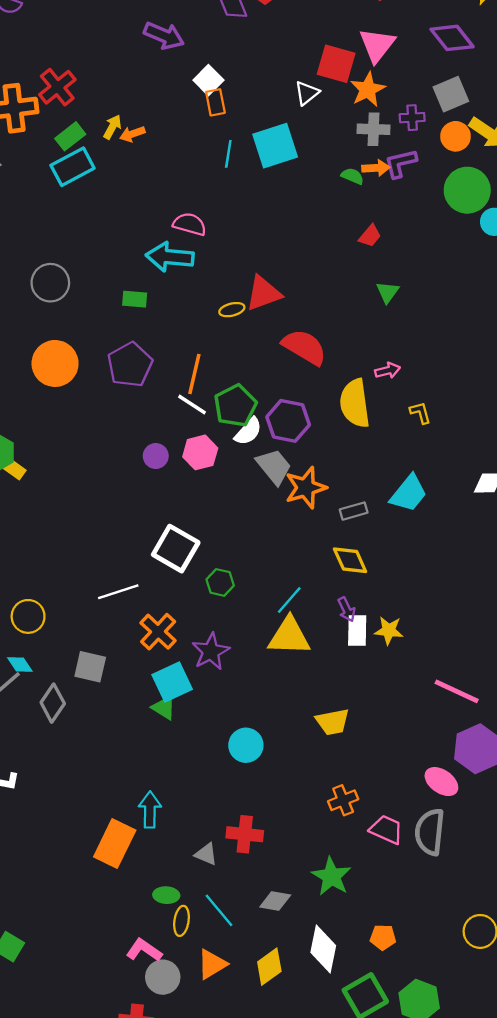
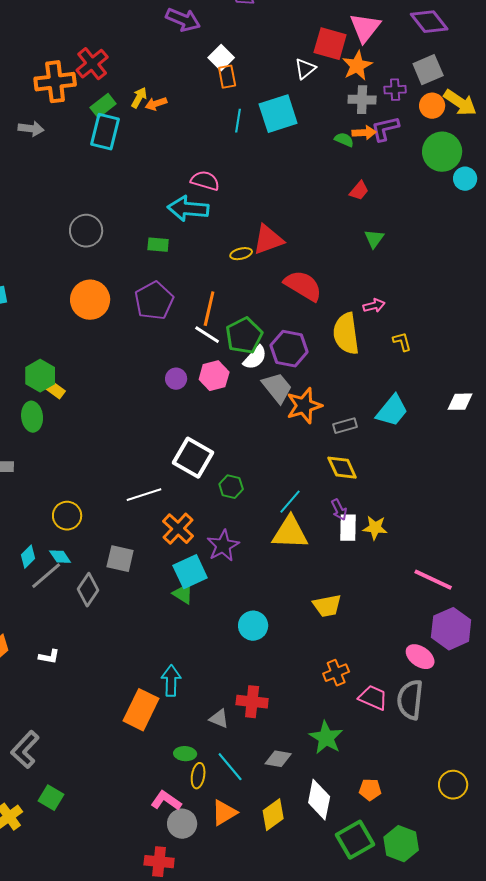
cyan rectangle: (73, 167) -> (105, 132), turned -48

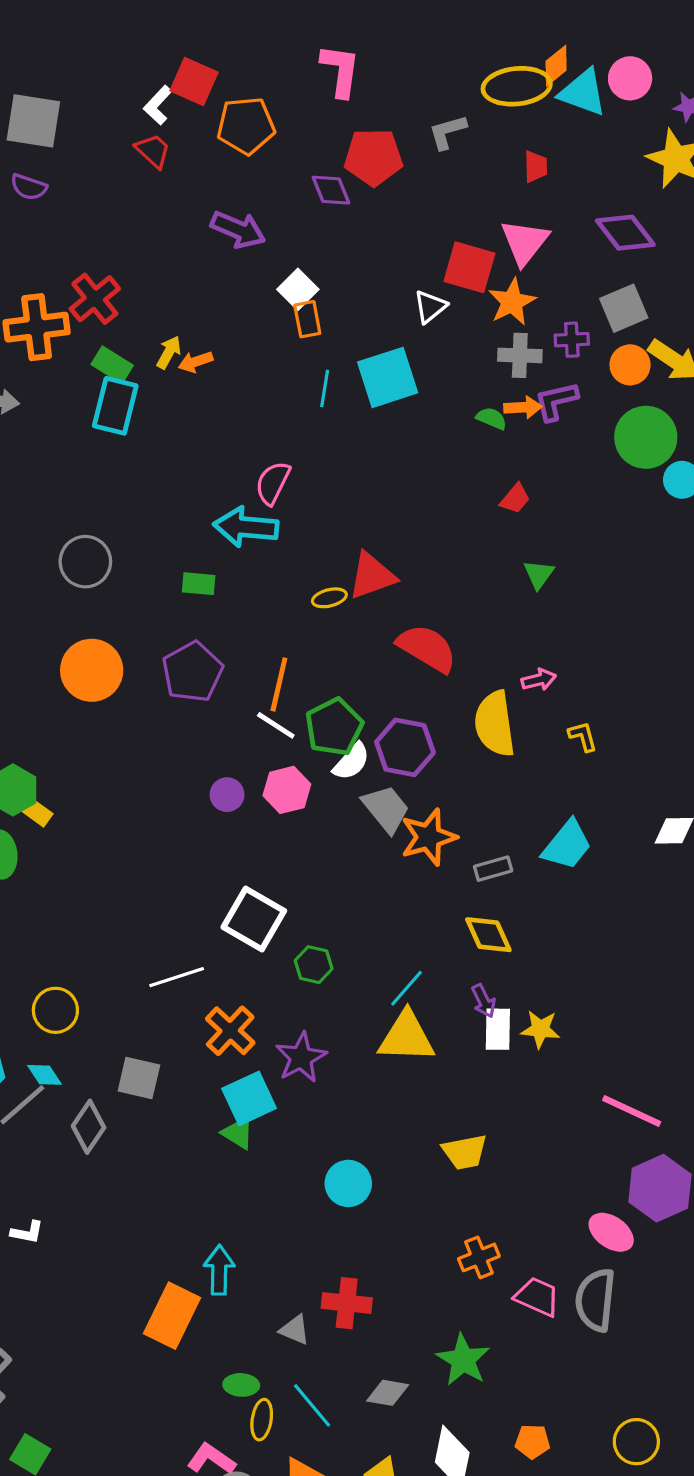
green rectangle: (103, 106) -> (112, 365), turned 70
pink semicircle: (205, 181) -> (273, 483), turned -80
yellow circle: (453, 785) -> (636, 1442), moved

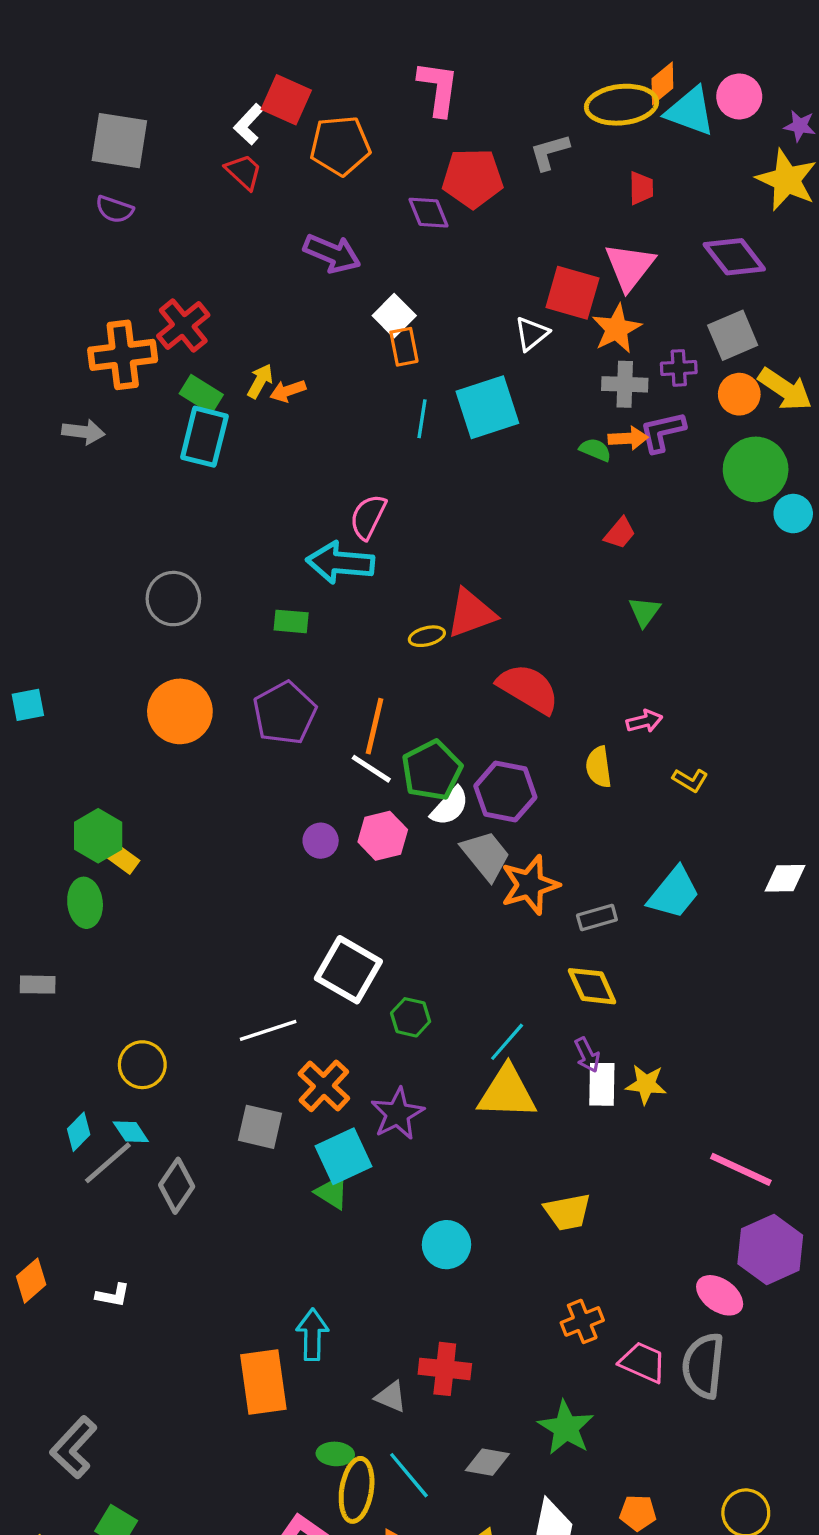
yellow semicircle: (495, 724) -> (599, 767), size x0.6
yellow L-shape: (583, 736) -> (690, 780), turned 136
gray square: (139, 1078) -> (260, 1127), moved
orange rectangle: (172, 1316) -> (263, 1382), turned -34
yellow ellipse: (262, 1420) -> (357, 1490), size x1.5

